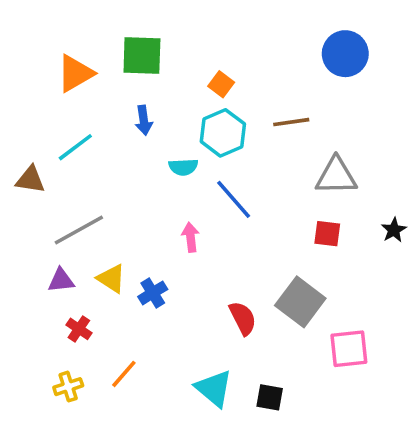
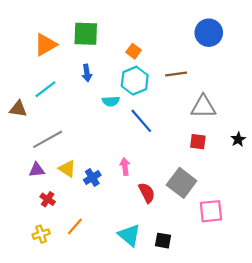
pink arrow: (191, 237) -> (125, 167), moved

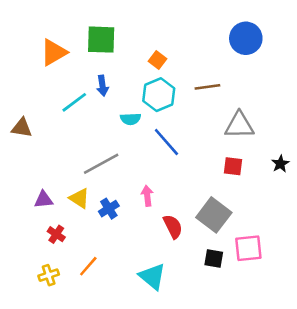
cyan line: (45, 89) -> (74, 102), moved
gray line: (48, 139) -> (101, 164), moved
black square: (163, 241) -> (214, 258), moved

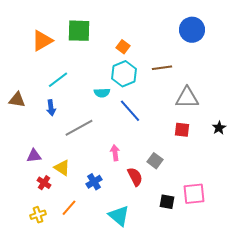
blue arrow: (102, 86) -> (51, 108), moved
yellow triangle: (79, 198) -> (62, 168), moved
blue cross: (109, 209) -> (94, 182), moved
gray square: (214, 215) -> (155, 161), moved, size x0.6

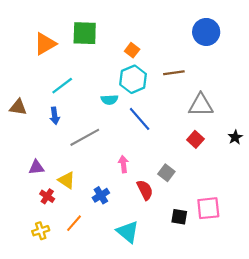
red square: (182, 130) -> (195, 139), turned 35

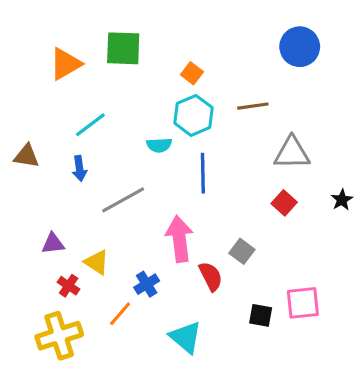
blue line: (140, 119) -> (203, 173), turned 40
pink arrow: (123, 164) -> (179, 239), size x1.8
orange line: (74, 223) -> (120, 314), moved
yellow cross: (41, 231) -> (59, 336), size x1.8

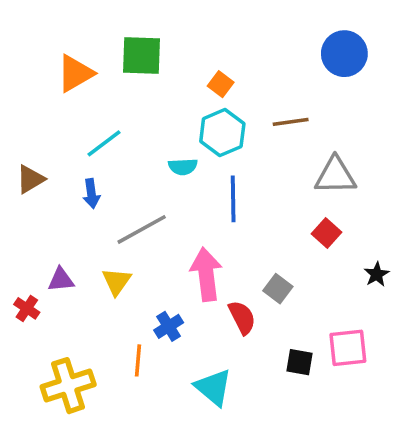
brown triangle: (26, 156) -> (30, 179), turned -40
black star: (342, 200) -> (377, 274), moved
yellow triangle: (97, 262) -> (116, 281), moved, turned 32
red cross: (69, 286) -> (27, 308), moved
orange line: (120, 314) -> (138, 360), turned -36

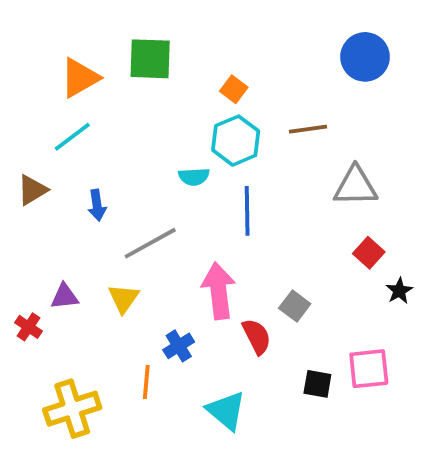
cyan line: (104, 143) -> (72, 137), moved
red square: (326, 233) -> (369, 253), moved

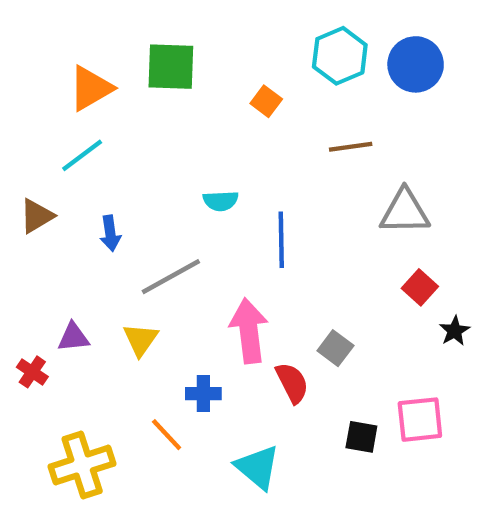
cyan hexagon: (236, 141) -> (340, 56), moved
blue cross: (179, 346) -> (203, 394), turned 32
orange line: (146, 382) -> (167, 435), turned -48

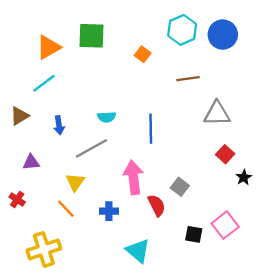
cyan semicircle: (221, 201) -> (107, 117), moved
purple triangle: (73, 337) -> (31, 162), moved
pink square: (420, 420) -> (225, 225), turned -32
orange line: (167, 435) -> (66, 209), moved

